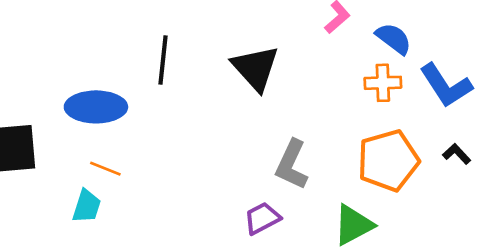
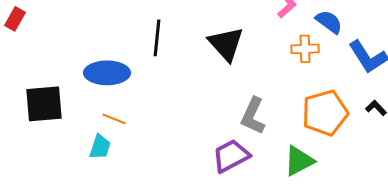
orange cross: (383, 83) -> (305, 49), moved
purple trapezoid: (262, 218) -> (231, 156), size x1.4

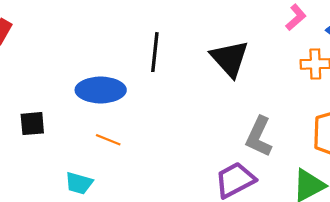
black square: (44, 104) -> (32, 124), size x0.6
cyan trapezoid: (100, 147) -> (79, 183), moved, turned 88

